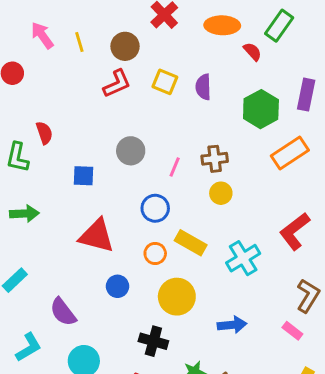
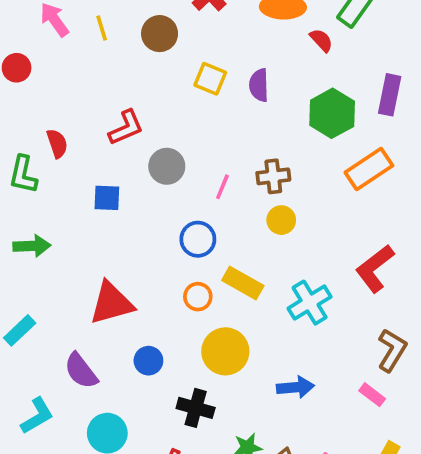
red L-shape: (117, 84) -> (126, 128), moved
red triangle: (97, 236) -> (111, 303), moved, turned -30
blue circle: (117, 286) -> (148, 361), moved

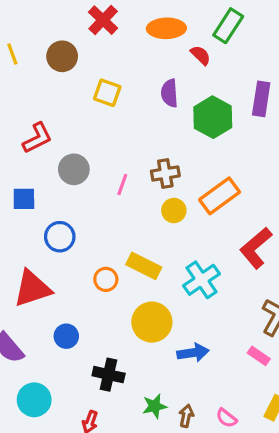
purple semicircle: (259, 85) -> (169, 93), moved
orange rectangle: (369, 169) -> (220, 196), moved
blue circle: (198, 239) -> (60, 237), moved
yellow circle: (225, 351) -> (152, 322), moved

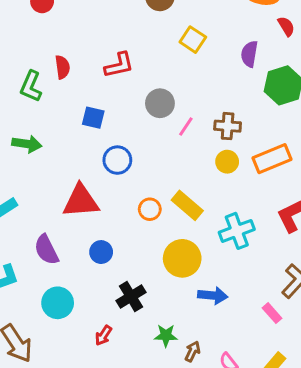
gray circle: (74, 169) -> (160, 103), moved
black cross: (109, 375) -> (131, 296), turned 32

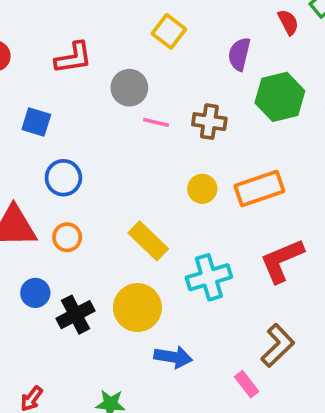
gray circle: (160, 103) -> (129, 88), moved
brown cross: (228, 126) -> (209, 122), moved
pink line: (186, 127) -> (156, 122), moved, turned 66
orange circle: (150, 209) -> (67, 237), moved
black cross: (131, 296) -> (75, 315), moved

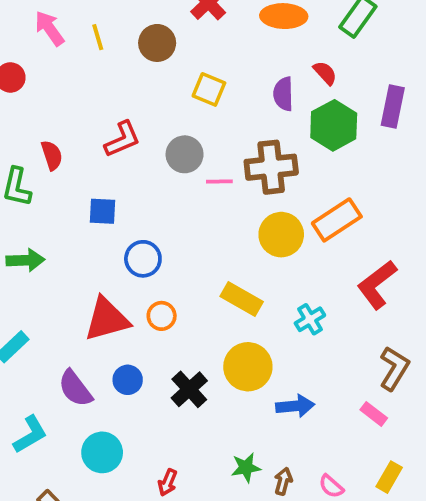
red semicircle: (288, 22) -> (325, 73), moved
brown cross: (209, 122) -> (271, 167), size x1.5
yellow circle: (202, 189) -> (281, 235), size x1.5
cyan cross: (209, 277) -> (310, 319), size x0.7
blue circle: (35, 293) -> (128, 380), moved

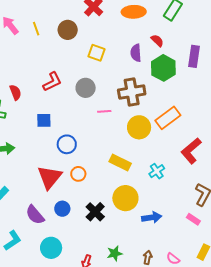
pink line: (219, 181) -> (104, 111), moved
red triangle: (107, 319) -> (49, 177), turned -32
green star: (246, 468) -> (115, 253), moved

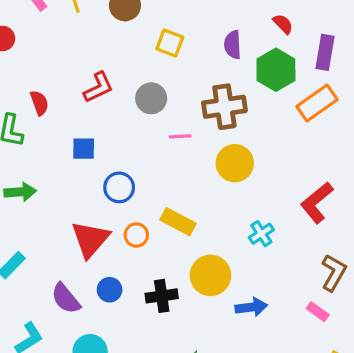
red semicircle: (157, 41) -> (283, 24), moved
orange rectangle: (168, 118) -> (317, 103), moved
yellow rectangle: (120, 163) -> (178, 222), moved
black cross: (95, 212) -> (162, 296), turned 36

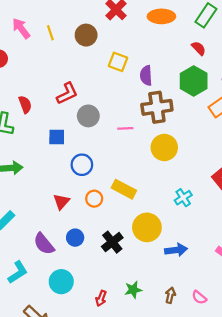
purple semicircle: (233, 45) -> (146, 75), moved
gray circle: (151, 98) -> (88, 116), moved
red triangle: (90, 239) -> (61, 202), size x0.6
black cross: (162, 296) -> (112, 242), turned -30

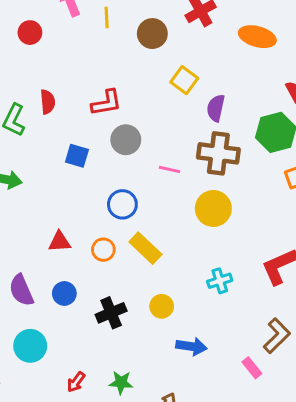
blue circle: (82, 165) -> (122, 204), moved
red triangle: (61, 202) -> (60, 242), turned 30
yellow circle: (147, 227) -> (162, 306), size x0.6

